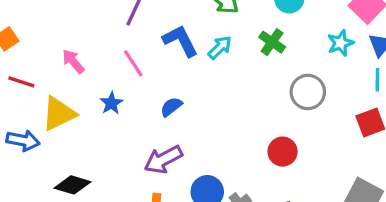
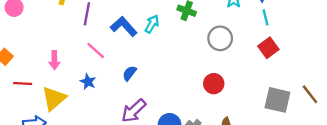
pink arrow: (73, 61) -> (54, 60), turned -126

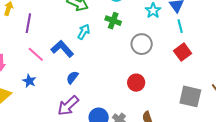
blue L-shape: (124, 26) -> (62, 49), moved
blue semicircle: (130, 73) -> (72, 77), moved

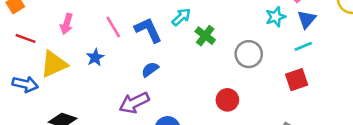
green cross: (113, 21) -> (205, 36), moved
cyan line: (180, 26) -> (303, 46), turned 64

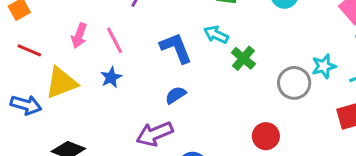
cyan arrow: (181, 17) -> (216, 35), turned -114
cyan star: (276, 17) -> (324, 66), moved
pink line: (113, 27) -> (114, 40), moved

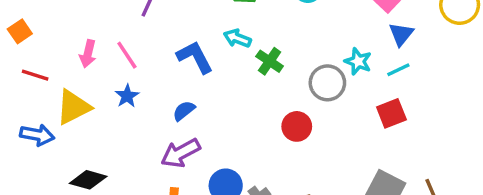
cyan star: (324, 66) -> (358, 61), turned -30
blue semicircle: (176, 95) -> (184, 111), moved
red circle: (266, 136) -> (297, 126), moved

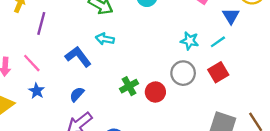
blue triangle: (401, 34) -> (231, 16), moved
green cross: (270, 61) -> (129, 86), moved, turned 36
gray circle: (327, 83) -> (183, 73), moved

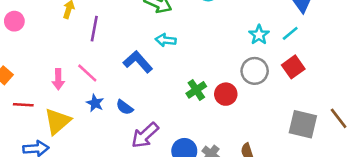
cyan star: (190, 41) -> (259, 35), turned 30
blue semicircle: (77, 94) -> (125, 107), moved, turned -91

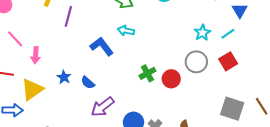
pink line: (87, 73) -> (15, 39), moved

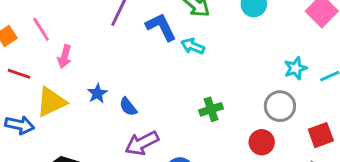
blue L-shape: (102, 46) -> (161, 27), moved
red square: (228, 61) -> (321, 135), moved
red circle: (171, 79) -> (262, 142), moved

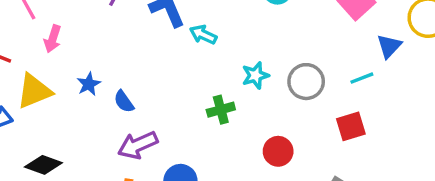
cyan star: (295, 68) -> (255, 75), moved
gray circle: (280, 106) -> (306, 82), moved
red square: (321, 135) -> (351, 126), moved

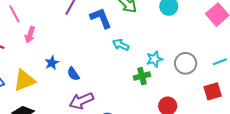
cyan arrow: (203, 35) -> (121, 45), moved
yellow triangle: (34, 91) -> (24, 80), moved
green cross: (221, 110) -> (142, 76), moved

